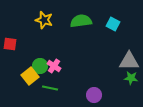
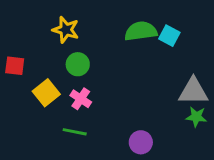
green semicircle: (81, 21) -> (141, 31), moved
green circle: (40, 66) -> (78, 64), moved
yellow square: (30, 76) -> (46, 93), moved

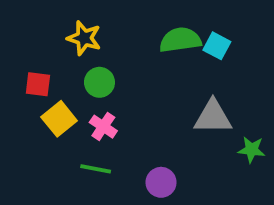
red square: (15, 66) -> (38, 84), moved
gray triangle: (193, 91) -> (213, 117), moved
purple circle: (141, 142) -> (161, 182), moved

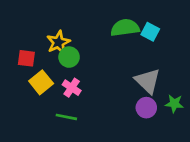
yellow star: (84, 38) -> (58, 42), moved, turned 30
gray triangle: (213, 117) -> (148, 81), turned 44
purple circle: (161, 182) -> (146, 108), moved

